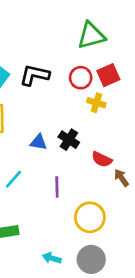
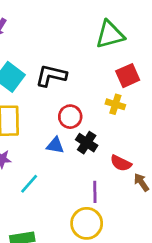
red circle: (81, 78) -> (70, 117), moved
purple line: (57, 187) -> (95, 192), moved
yellow circle: (90, 217) -> (87, 223), moved

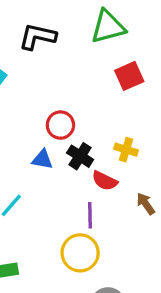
black L-shape: (51, 76) -> (37, 37), moved
yellow cross: (115, 104) -> (126, 150), moved
red semicircle: (121, 163) -> (105, 181), moved

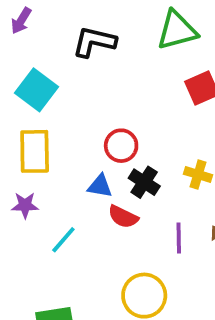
red semicircle: (105, 181) -> (123, 217), moved
purple line: (90, 215) -> (179, 238), moved

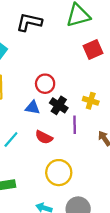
red semicircle: (123, 217) -> (44, 137), moved
purple line: (179, 238) -> (75, 125), moved

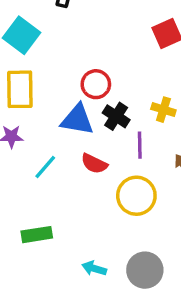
blue triangle: (33, 108) -> (77, 120), size x1.5
yellow circle: (59, 173) -> (136, 196), moved

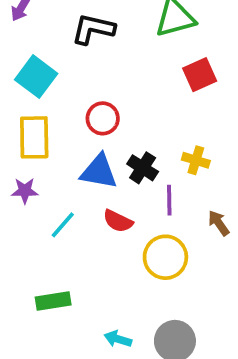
red circle: (96, 84) -> (103, 118), moved

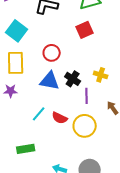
red square: (200, 75) -> (85, 30), moved
red semicircle: (118, 221) -> (60, 118), moved
cyan line: (63, 225) -> (39, 114), moved

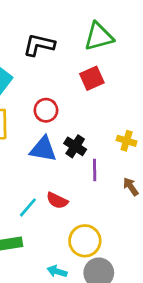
yellow cross: (101, 75) -> (127, 141), moved
cyan line: (39, 114) -> (28, 207), moved
yellow circle: (85, 126) -> (85, 241), moved

